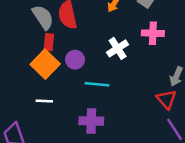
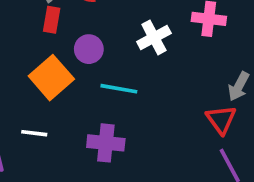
orange square: (45, 64) -> (51, 78), moved
white line: (44, 101) -> (34, 133), moved

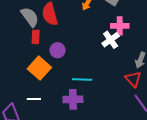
white cross: (154, 37) -> (111, 40), moved
cyan line: (119, 89) -> (82, 79), moved

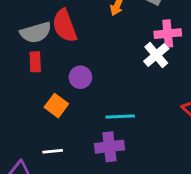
gray semicircle: (30, 17) -> (36, 32), turned 115
red rectangle: (36, 37) -> (35, 62), moved
orange square: (39, 68) -> (56, 106), size x0.7

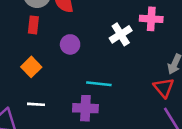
white cross: (156, 55) -> (121, 34), moved
orange square: (56, 106) -> (31, 67), moved

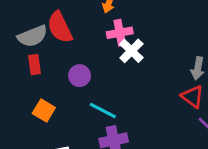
pink cross: (151, 19) -> (120, 33), moved
cyan line: (99, 84) -> (103, 110), moved, turned 35

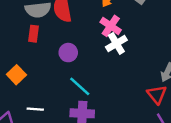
pink cross: (120, 33) -> (111, 26), turned 30
orange square: (44, 111) -> (16, 75), moved

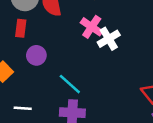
pink cross: (111, 26) -> (92, 27), moved
purple circle: (68, 53) -> (36, 55), moved

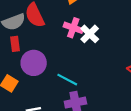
purple circle: (36, 55) -> (34, 63), size x1.5

